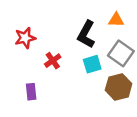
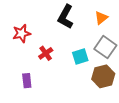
orange triangle: (116, 20) -> (101, 18), turned -40
black L-shape: (86, 34) -> (66, 17), moved

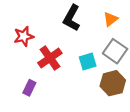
red cross: (46, 53) -> (50, 58), size x1.5
purple rectangle: (27, 81) -> (29, 88), turned 32

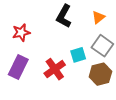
red cross: (50, 58) -> (55, 69), moved
purple rectangle: (29, 88) -> (18, 67), moved, size x1.6

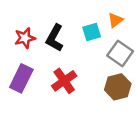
black L-shape: (64, 16) -> (55, 38), moved
cyan square: (78, 55) -> (92, 32), moved

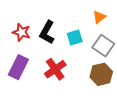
cyan square: (92, 32) -> (75, 37), moved
red star: (25, 38) -> (21, 32), turned 30

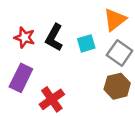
orange triangle: (99, 17) -> (115, 20), size x1.5
red cross: (55, 69) -> (52, 99), moved

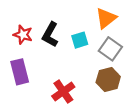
purple rectangle: (21, 78) -> (20, 72), turned -40
red cross: (52, 99) -> (63, 92), moved

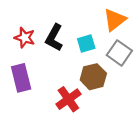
brown hexagon: (108, 79) -> (93, 77), moved

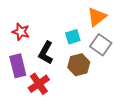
black L-shape: (54, 38) -> (46, 53), moved
red cross: (68, 99) -> (39, 84), moved

